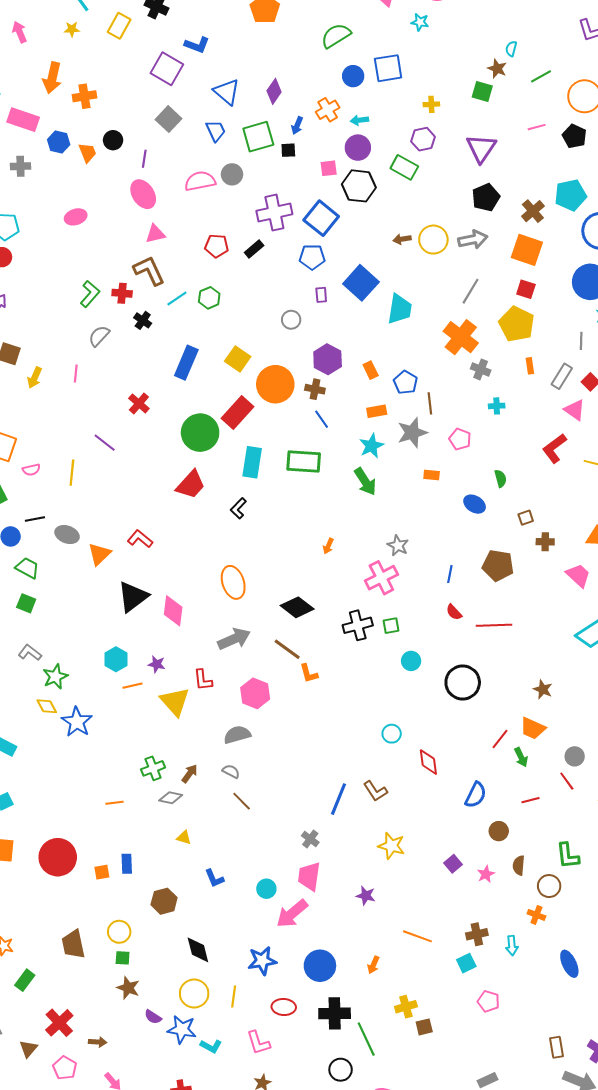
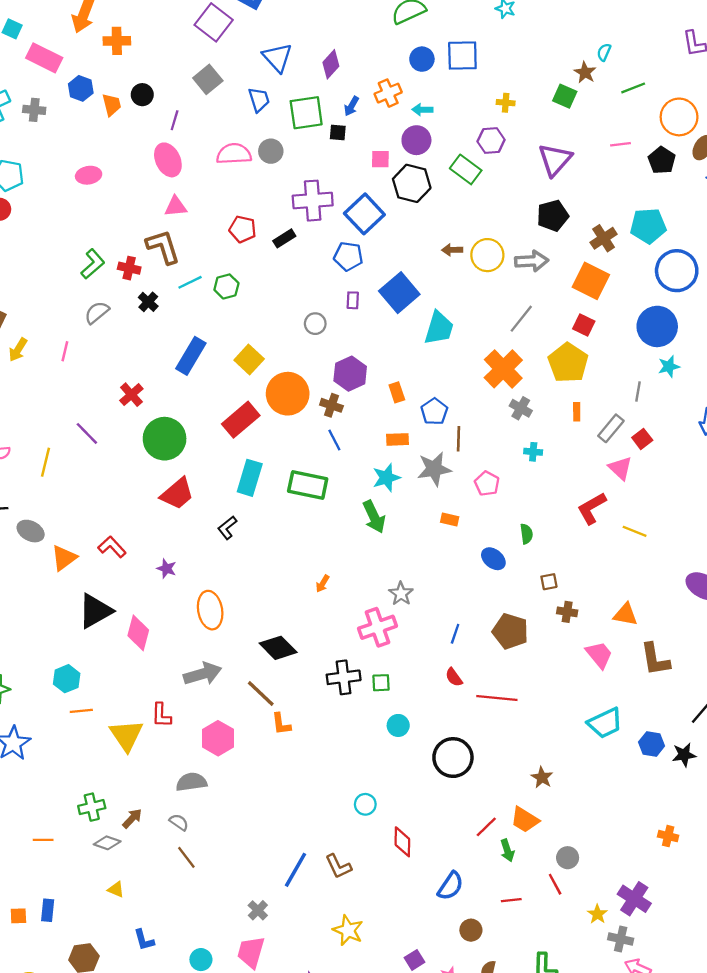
green circle: (200, 433) -> (165, 439), moved
purple star: (157, 664) -> (166, 569), moved

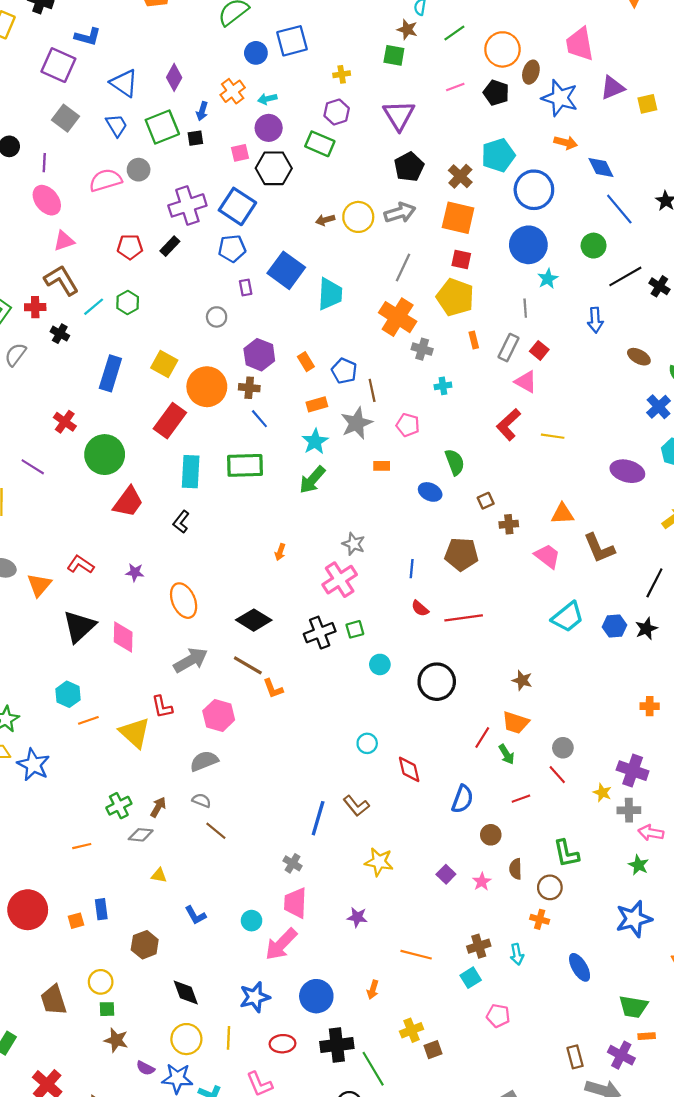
green arrow: (374, 517) -> (312, 480), turned 80
green semicircle: (526, 534) -> (455, 462), size x1.4

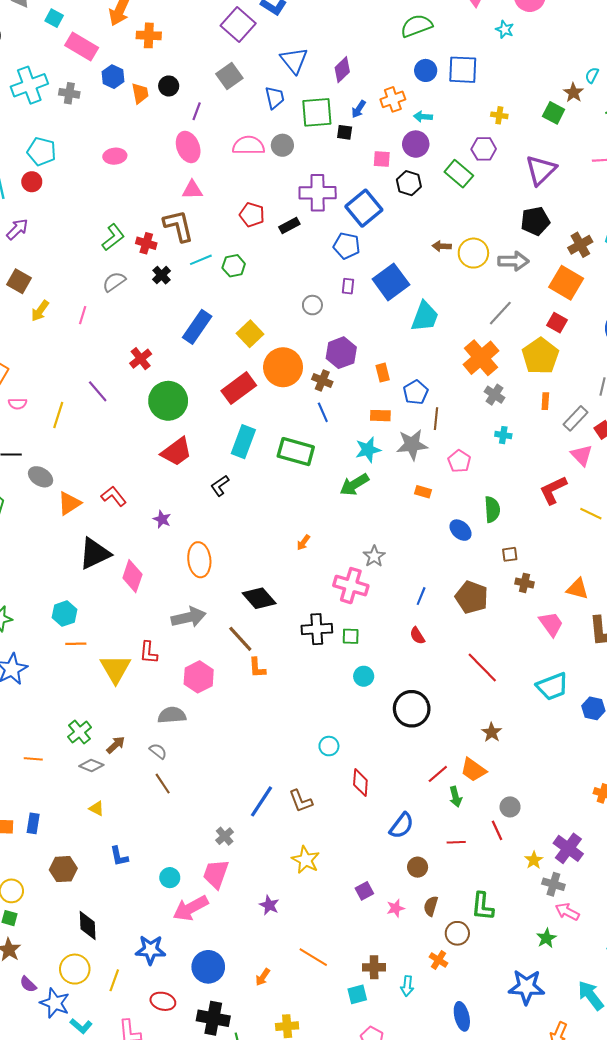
black hexagon: (274, 168) -> (409, 183), size x0.7
pink cross: (340, 580) -> (351, 586), turned 32
red line: (464, 618) -> (482, 668), moved, turned 36
green cross: (119, 806) -> (80, 732), turned -30

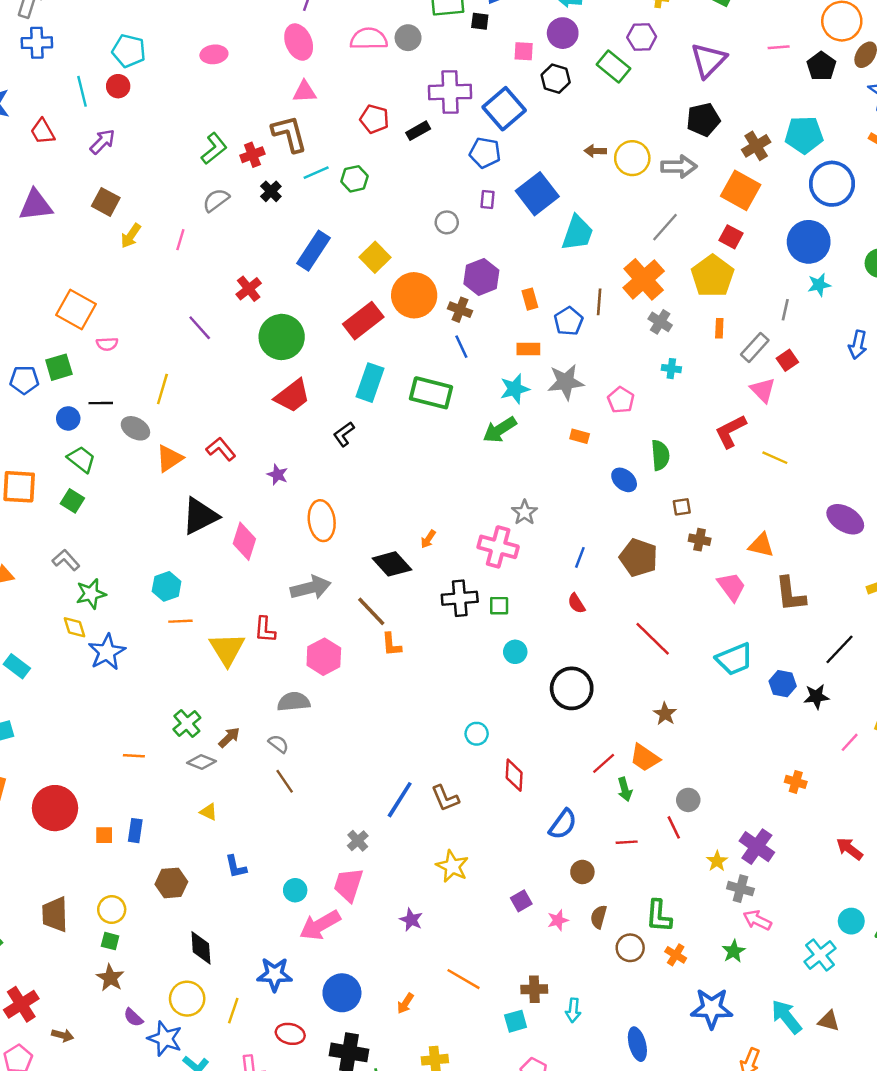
red cross: (146, 243) -> (252, 155), turned -36
yellow line: (58, 415) -> (162, 389), moved
brown line: (436, 419) -> (599, 302), moved
orange arrow: (303, 543) -> (428, 539), moved
orange cross: (439, 960) -> (676, 955), moved

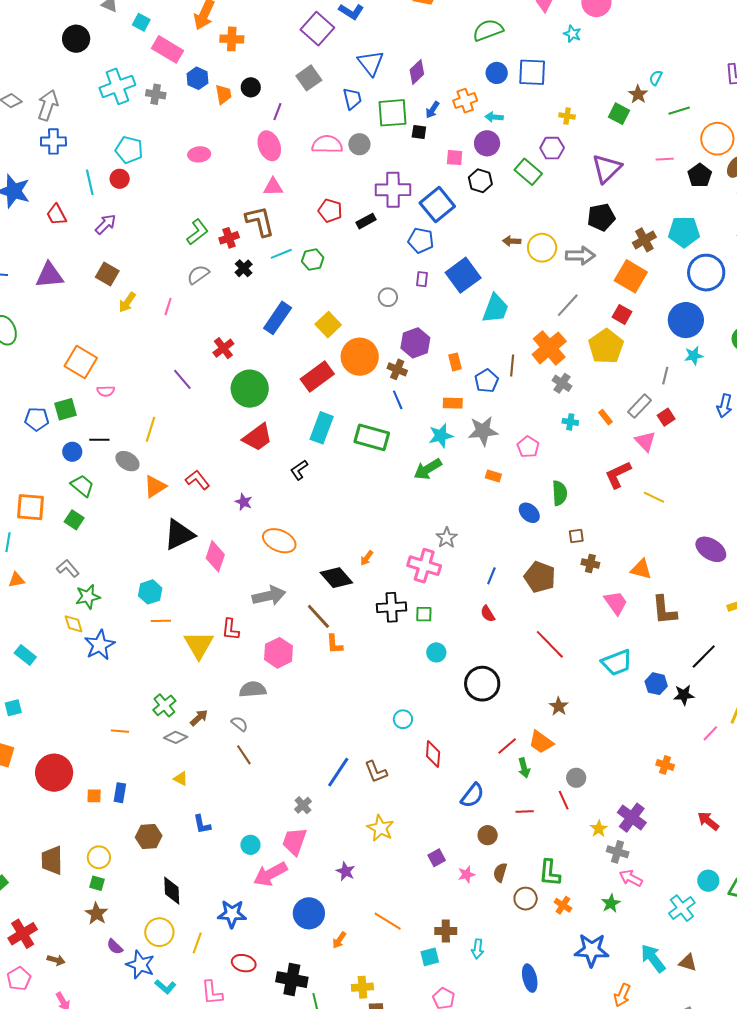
orange rectangle: (719, 328) -> (605, 417), moved, turned -42
orange ellipse: (322, 521) -> (279, 541), turned -60
blue circle: (342, 993) -> (309, 913), moved

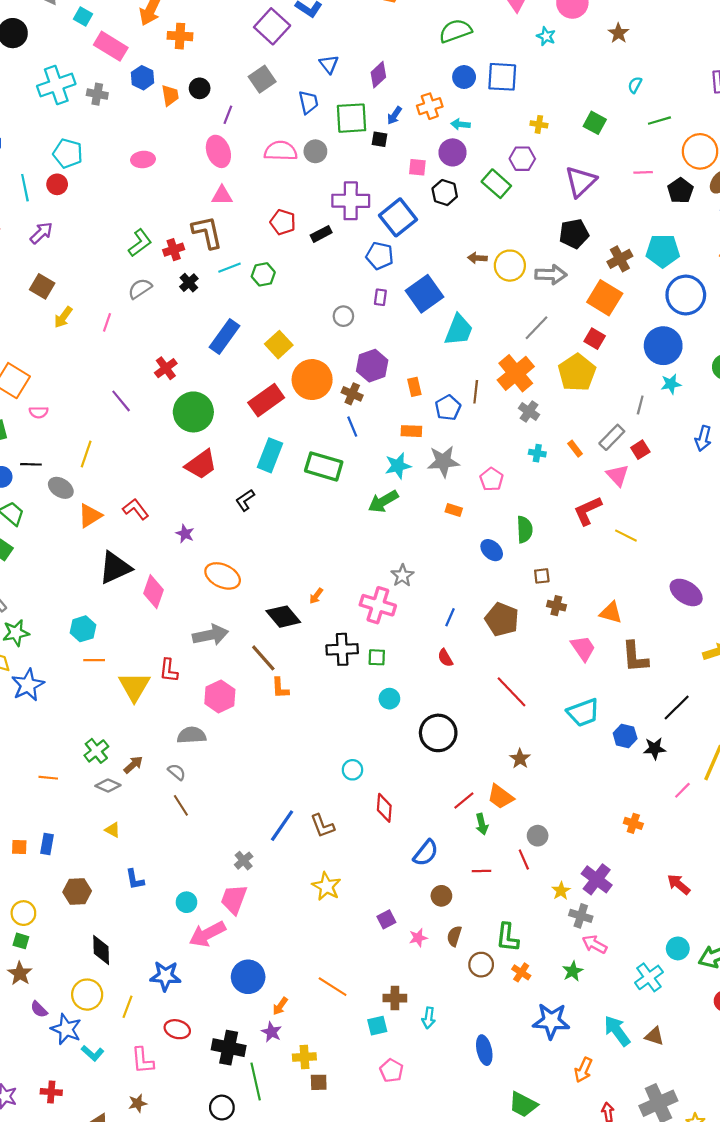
blue triangle: (371, 63) -> (329, 64), size x0.7
brown star: (638, 94) -> (618, 33), moved
purple star: (346, 871) -> (272, 1032), moved

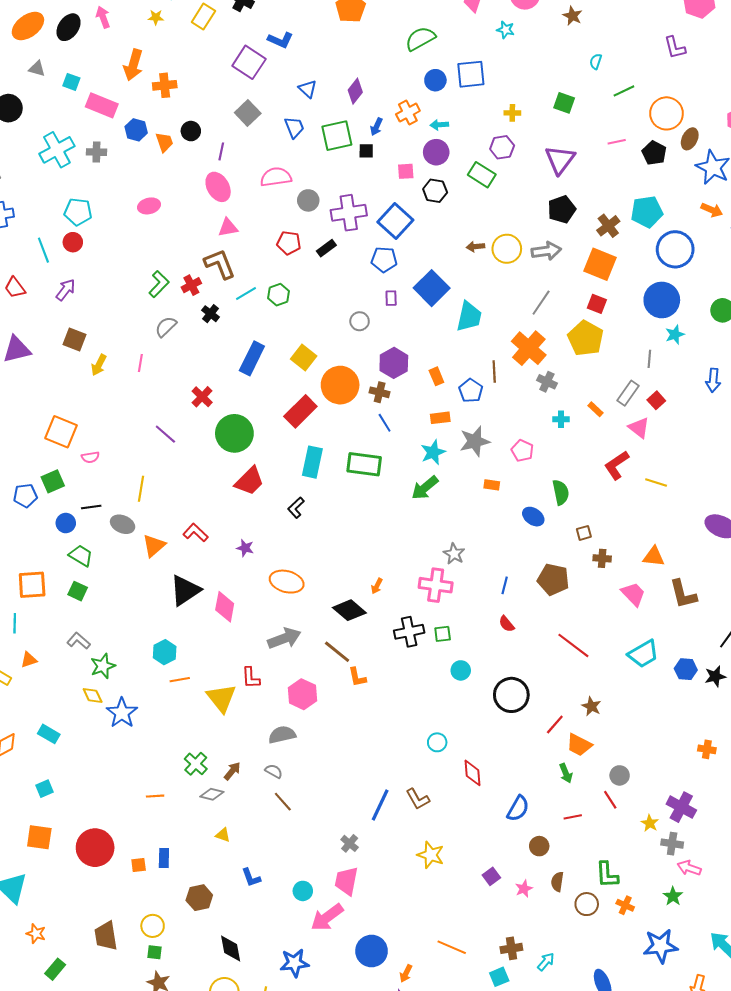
gray circle: (315, 151) -> (308, 200), moved
red line: (464, 800) -> (555, 724), moved
cyan arrow: (429, 1018) -> (546, 962), turned -138

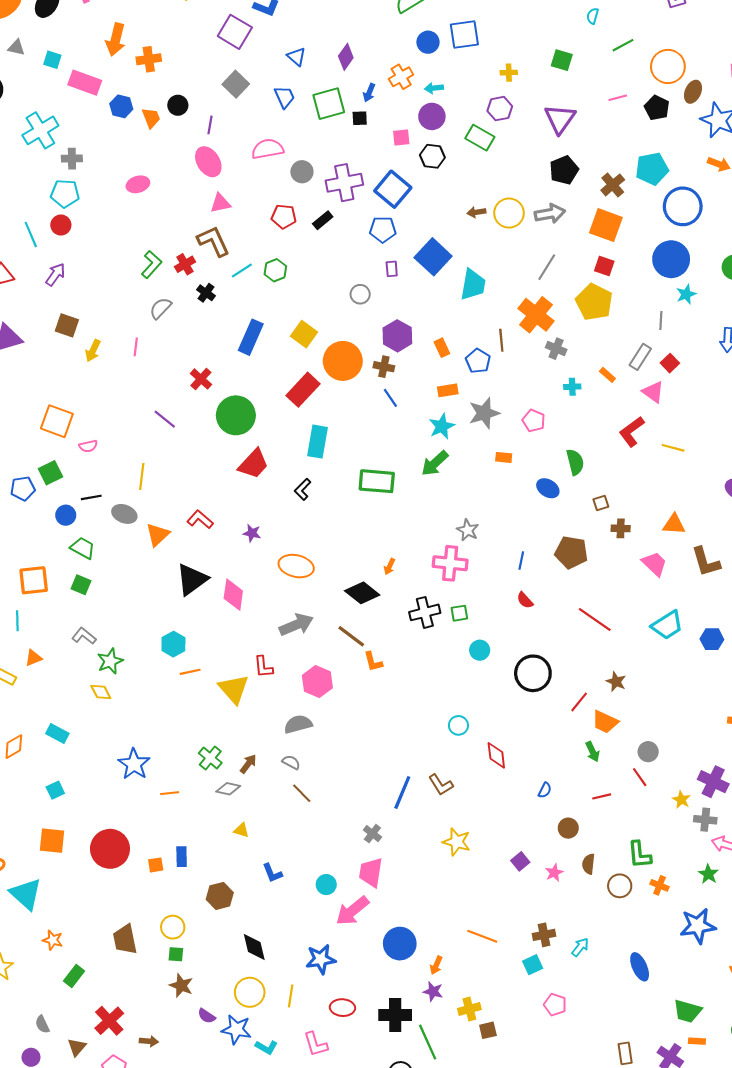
gray cross: (96, 152) -> (72, 159), moved
green rectangle: (364, 464) -> (377, 481), moved
blue star: (122, 713) -> (134, 764), moved
blue semicircle: (518, 809) -> (545, 790), size x0.6

